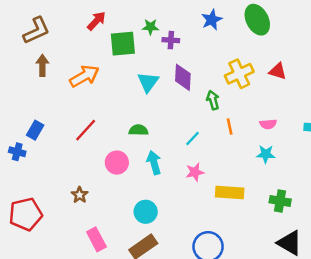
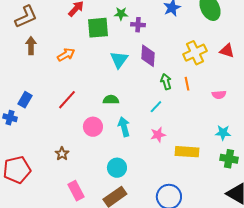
orange arrow: (84, 76) -> (66, 55), size x0.7
green arrow: (213, 100) -> (166, 82), moved
orange line: (230, 127) -> (187, 84), moved
cyan star: (266, 154) -> (223, 133), moved

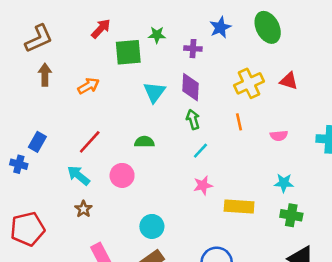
purple cross: (138, 25) -> (193, 49), moved
green arrow: (166, 82) -> (193, 119), moved
cyan arrow: (124, 127) -> (79, 175), moved, turned -36

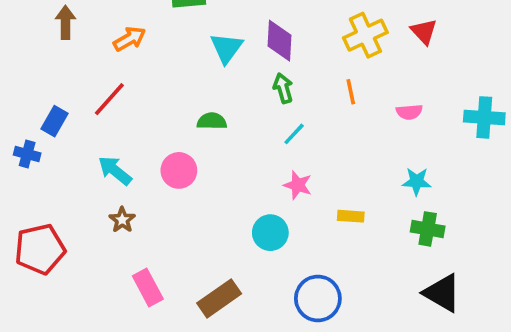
red triangle: (289, 81) -> (424, 31), turned 30
red line: (90, 142) -> (109, 99), moved
pink star: (203, 185) -> (298, 185), turned 30
yellow rectangle: (239, 207) -> (351, 216), size x0.6
cyan circle: (152, 226) -> (270, 233), moved

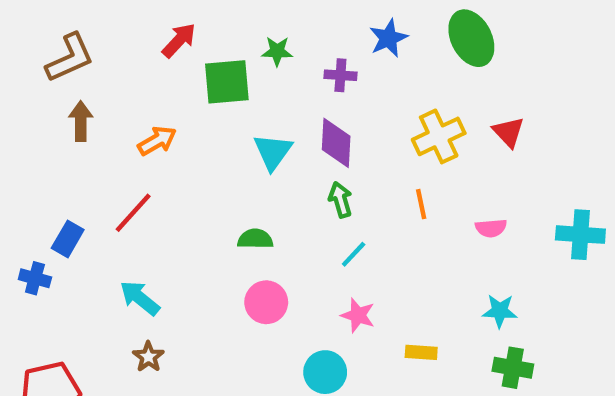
pink circle: (179, 170) -> (266, 302), moved

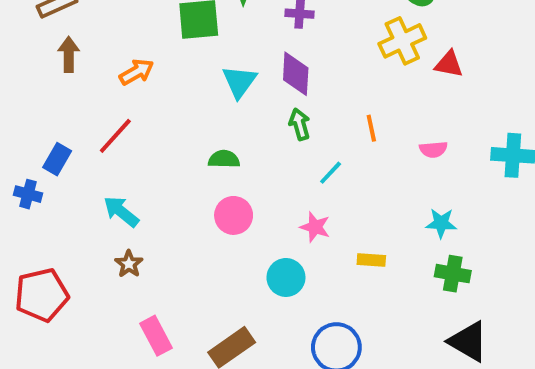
red triangle: (508, 132) -> (449, 64), turned -36
yellow cross: (439, 136) -> (402, 41), moved
cyan line: (354, 254) -> (331, 173), moved

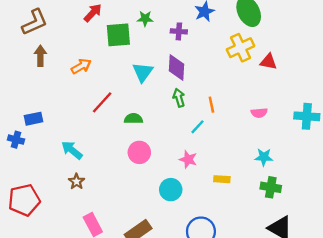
orange line: (371, 128) -> (211, 105), moved
red line: (115, 136) -> (102, 102), moved
blue rectangle: (57, 159) -> (33, 119), turned 48

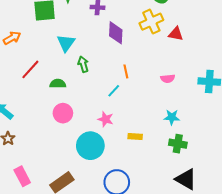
purple diamond: (177, 67) -> (116, 33), moved
green arrow: (179, 98) -> (83, 64), moved
cyan circle: (171, 190) -> (90, 146), size x1.4

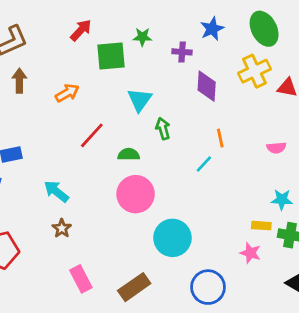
pink circle: (63, 113) -> (136, 194), size x1.4
pink star: (106, 119) -> (250, 253), moved
yellow rectangle: (135, 137) -> (261, 226), moved

